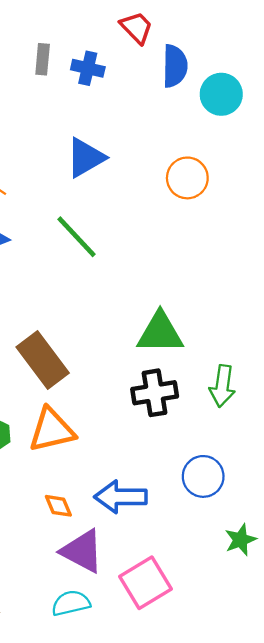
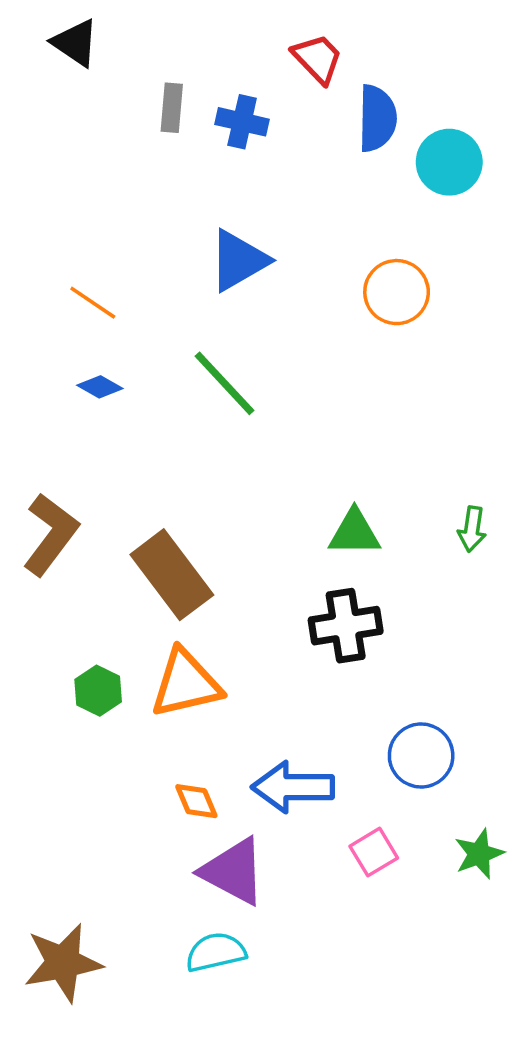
green triangle: (160, 333) -> (354, 533), size x0.7
green arrow: (222, 386) -> (472, 529), moved, size x0.7
pink square: (145, 583) -> (374, 852), moved, size x0.6

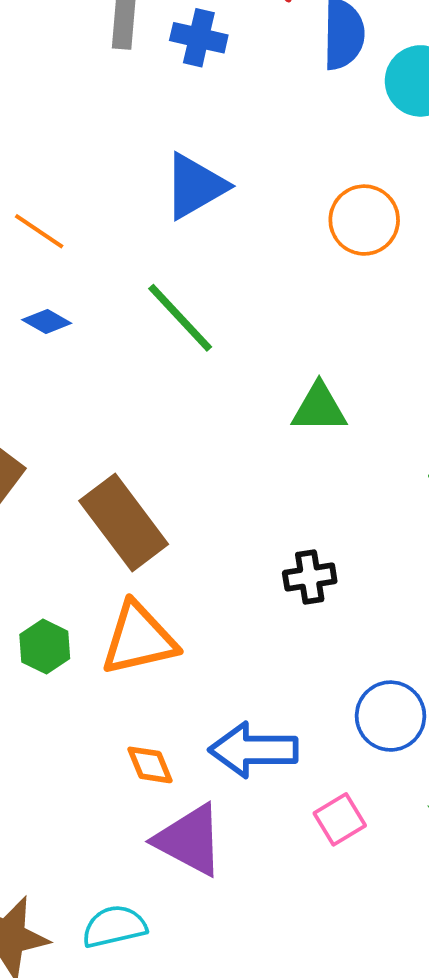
green triangle: (354, 533) -> (319, 408), moved
black cross: (346, 626) -> (310, 577), size x0.7
cyan semicircle: (216, 952) -> (114, 926), moved

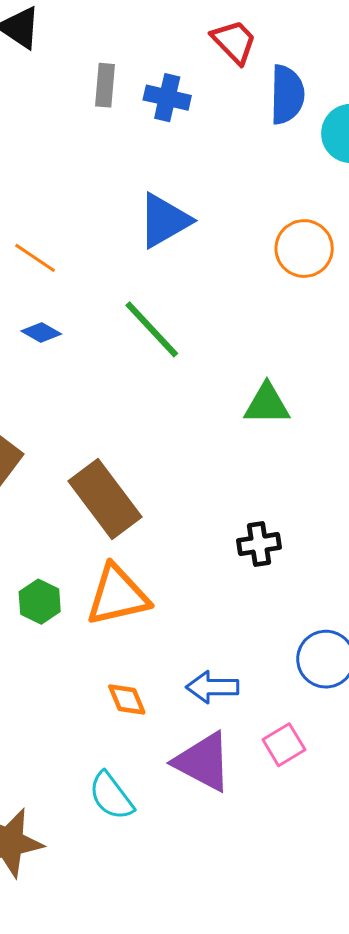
blue arrow: (253, 750) -> (212, 687), size x0.7
purple triangle: (189, 840) -> (203, 762), moved
cyan semicircle: (114, 926) -> (111, 796), moved, turned -114

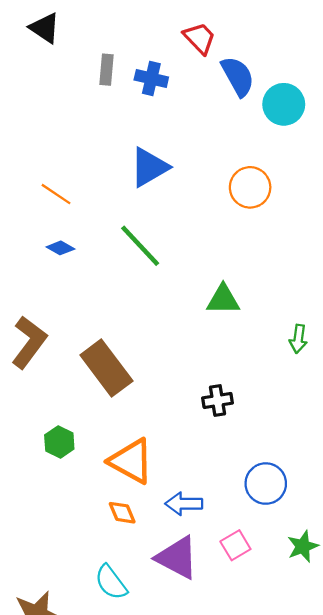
blue semicircle: (287, 95) -> (238, 76), turned -30
orange triangle: (117, 595) -> (131, 461), moved, turned 42

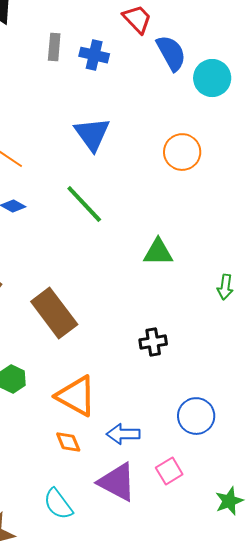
blue triangle: (149, 167) -> (92, 134), turned -36
green star: (303, 546) -> (229, 501), moved

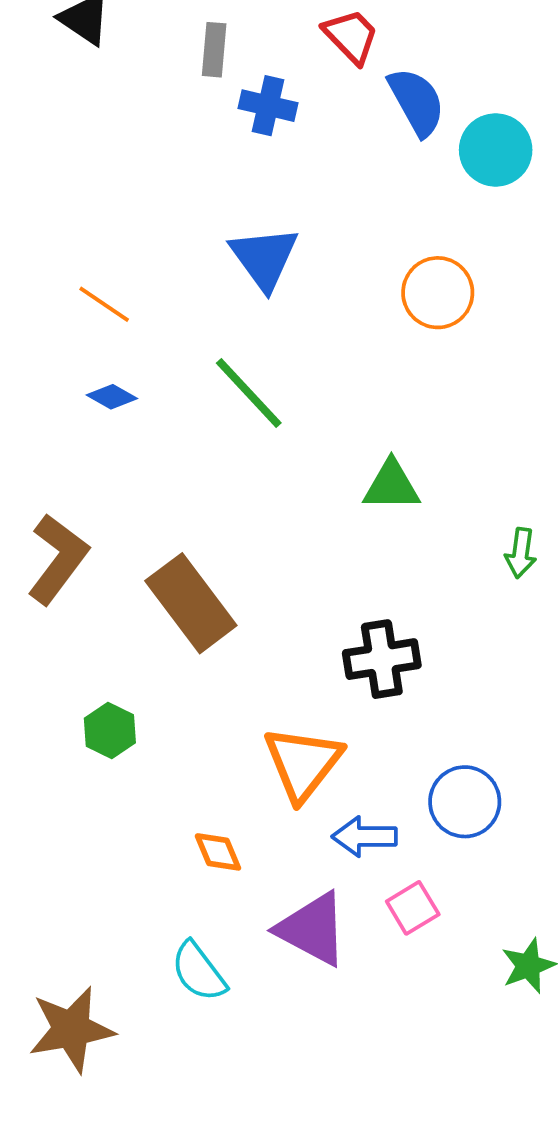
gray rectangle: (54, 47) -> (214, 50), moved
black cross: (153, 342) -> (382, 659), size x1.4
orange triangle: (76, 396) -> (303, 763), moved, turned 39
blue arrow: (123, 434) -> (364, 837), moved

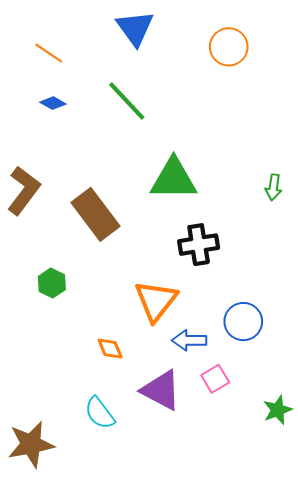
green triangle: (391, 486) -> (174, 179), moved, size x1.5

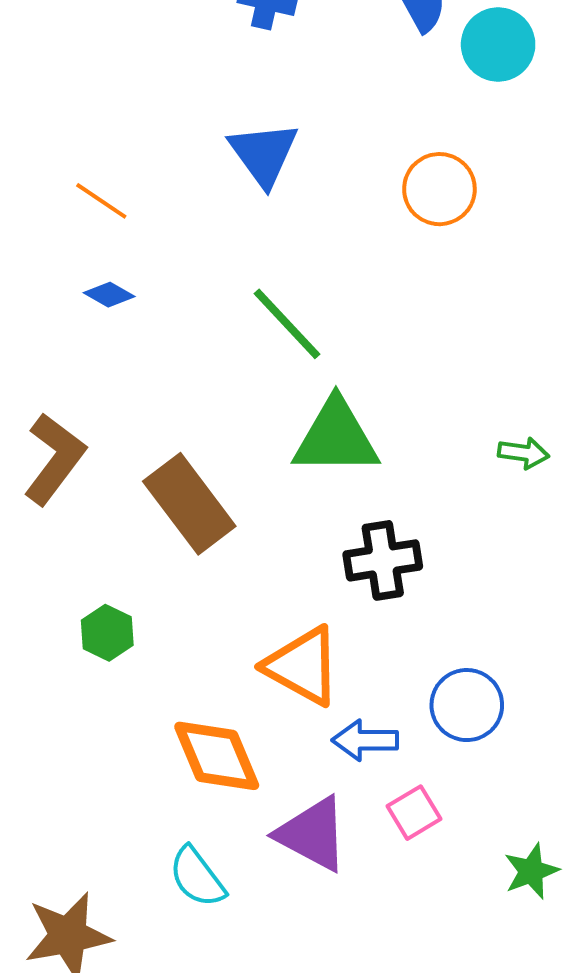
green line: (127, 101) -> (287, 324), moved
green arrow: (273, 187) -> (523, 453), turned -90
orange triangle: (156, 301) -> (303, 666), turned -39
orange diamond: (110, 349) -> (217, 756), size x1.8

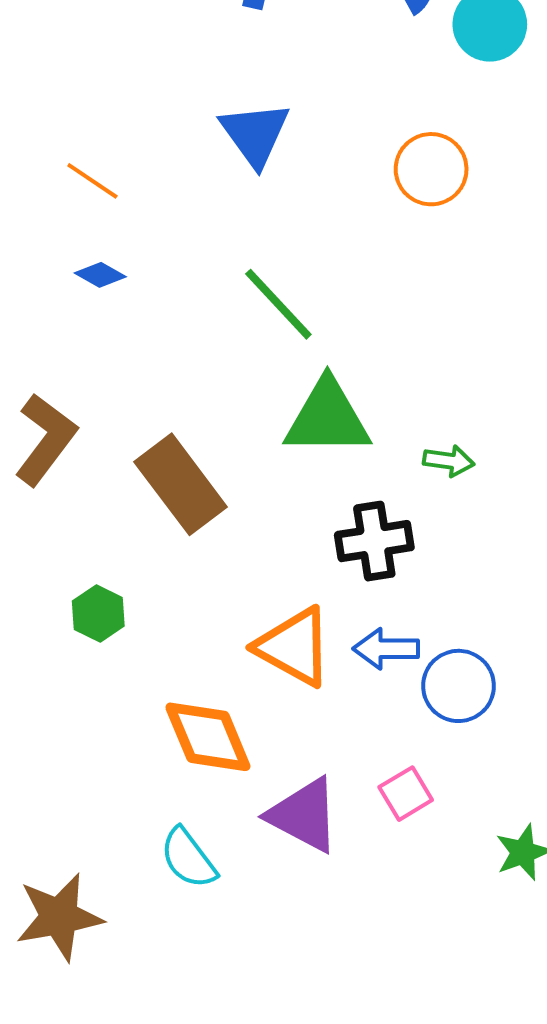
green arrow: (523, 453) -> (449, 461), moved
blue arrow: (365, 740) -> (386, 649), moved

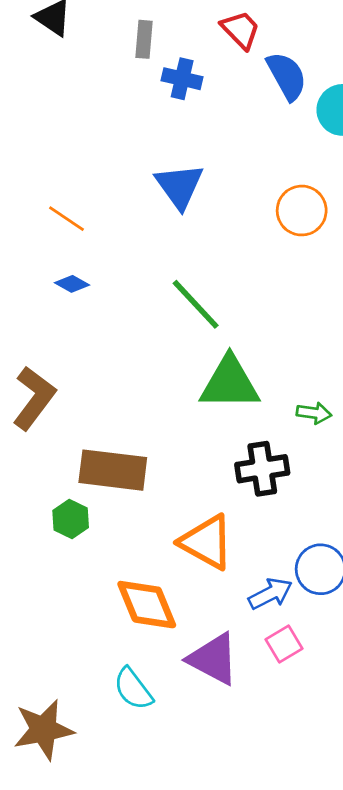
brown rectangle: (181, 484) -> (113, 470), moved, turned -46
blue arrow: (386, 649) -> (270, 594), moved, turned 153

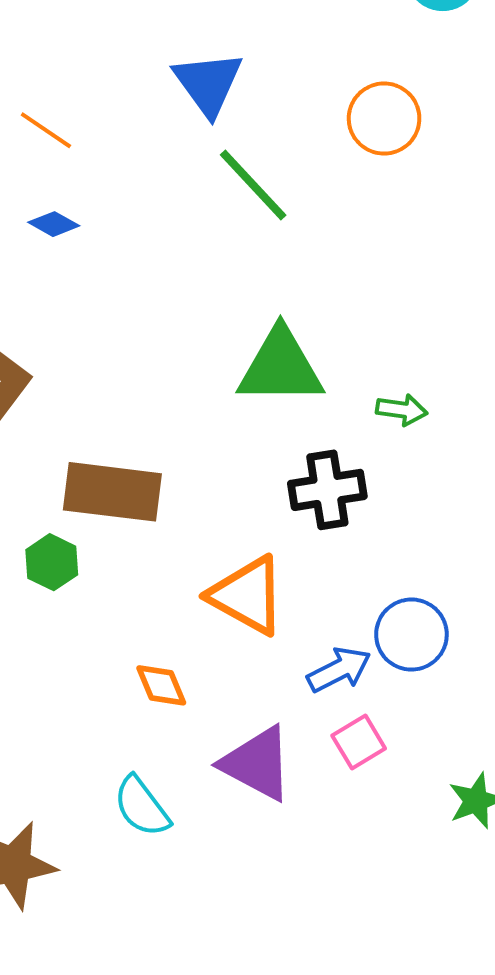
green line: (196, 304) -> (253, 185), moved
orange diamond: (147, 605) -> (161, 685), size x0.6

